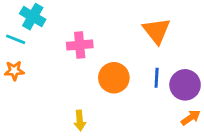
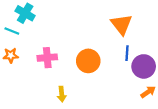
pink cross: (80, 45) -> (47, 58), moved
blue line: (157, 78) -> (127, 53), moved

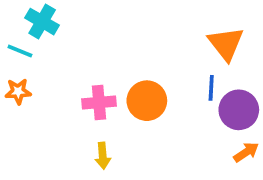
orange triangle: (121, 24) -> (226, 44), moved
pink cross: (47, 58) -> (99, 102), moved

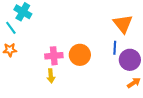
cyan line: (20, 51) -> (11, 28), turned 32
yellow arrow: (103, 156) -> (51, 76), moved

